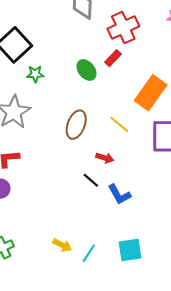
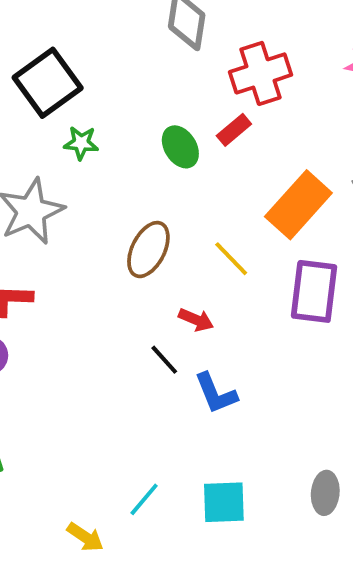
yellow arrow: (62, 245) -> (85, 537), moved

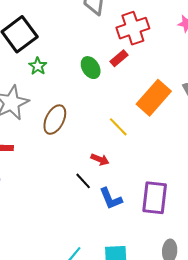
green star: (81, 143) -> (38, 66), turned 30
brown ellipse: (148, 250) -> (55, 120), moved
purple rectangle: (314, 291) -> (155, 198), moved

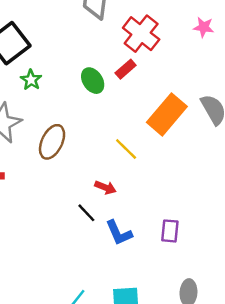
red cross: (133, 28) -> (141, 34), turned -32
purple rectangle: (155, 198) -> (170, 231), size x0.6

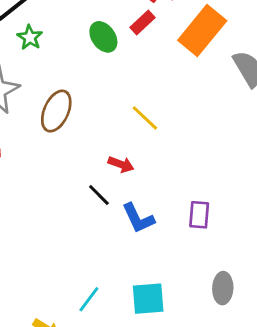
orange rectangle: (167, 114) -> (202, 30), moved

